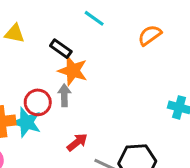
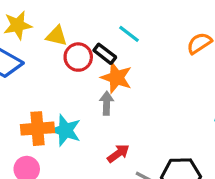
cyan line: (94, 18) -> (129, 34), moved
red circle: (38, 102) -> (78, 57), moved

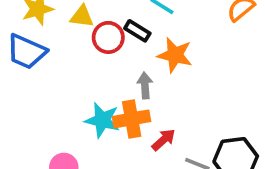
orange star: (116, 78) -> (175, 55), moved
orange cross: (37, 129) -> (132, 119), moved

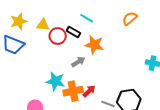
gray arrow: (145, 86) -> (78, 62), turned 64
orange cross: (132, 119) -> (73, 91), moved

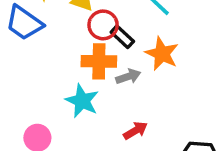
black rectangle: (73, 32) -> (122, 37), moved
orange cross: (73, 91) -> (99, 61), moved

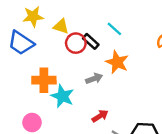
black rectangle: (122, 37) -> (91, 41), moved
orange cross: (99, 61) -> (44, 80), moved

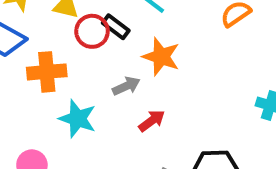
orange cross: (44, 80) -> (47, 72), moved
red arrow: (100, 116) -> (152, 121), moved

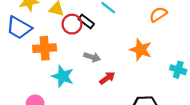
orange star: (161, 57) -> (141, 50), moved
gray arrow: (126, 86) -> (92, 57), turned 42

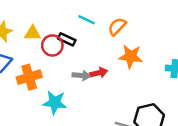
orange semicircle: (158, 14) -> (117, 26), moved
red arrow: (107, 78) -> (99, 73), moved, turned 35

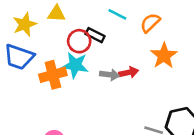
yellow triangle: (33, 33) -> (56, 14), moved
orange star: (131, 56) -> (164, 56), turned 30
cyan star: (55, 103) -> (75, 65), moved

